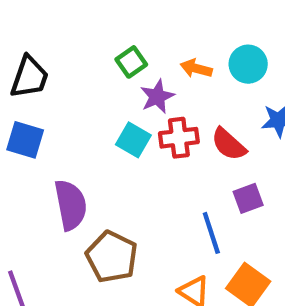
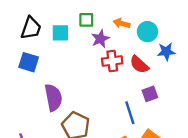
green square: (131, 62) -> (86, 20), turned 35
cyan circle: (248, 64) -> (147, 32), moved
cyan square: (133, 140) -> (60, 33), moved, turned -30

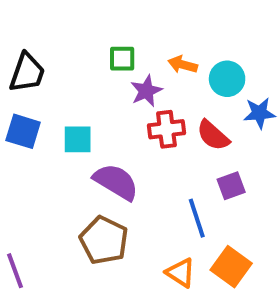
cyan square: (60, 33) -> (78, 139), moved
purple semicircle: (53, 97) -> (116, 182), moved, turned -48

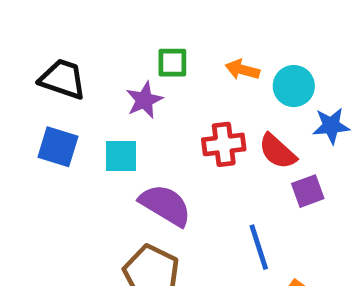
black trapezoid: (27, 73) -> (63, 79), turned -90
purple star: (146, 91) -> (144, 100), moved
purple square: (231, 186) -> (308, 191), moved

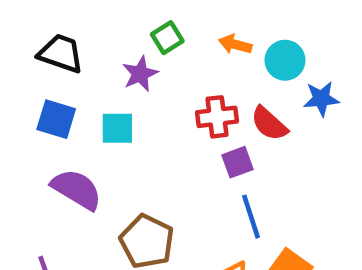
green square: (172, 63) -> (167, 38), turned -32
purple square: (308, 191) -> (237, 162), moved
purple semicircle: (165, 205) -> (77, 189), moved

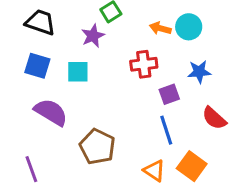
orange arrow: (235, 44) -> (160, 28), moved
blue star: (321, 99) -> (199, 72), moved
red semicircle: (269, 124) -> (214, 118), moved
purple square: (237, 162) -> (169, 94), moved

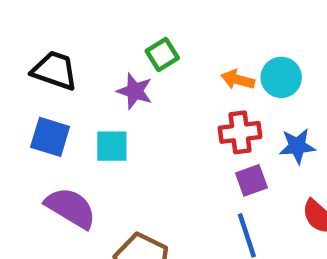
purple star: (93, 36) -> (135, 91), turned -30
red cross: (144, 64) -> (240, 132), moved

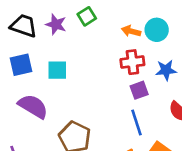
purple star: (135, 91) -> (56, 24), moved
blue square: (50, 137) -> (21, 65), turned -30

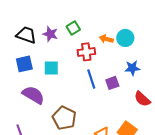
red cross: (132, 62) -> (86, 52), moved
blue line: (136, 122) -> (91, 79), moved

